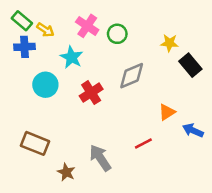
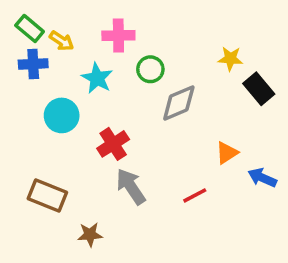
pink cross: (87, 26) -> (118, 36), turned -35
green circle: (117, 34) -> (150, 69), moved
red cross: (91, 93) -> (113, 144), moved
gray arrow: (100, 158) -> (131, 187), moved
brown star: (66, 172) -> (90, 235), turned -30

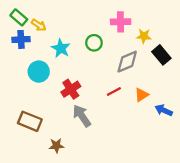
pink cross: (118, 36) -> (121, 22), moved
gray diamond: (179, 103) -> (127, 62), moved
red line: (195, 195) -> (114, 91), moved

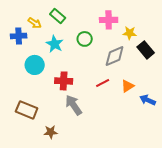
green rectangle: (19, 17) -> (58, 16), moved
red cross: (71, 89) -> (64, 81), turned 36

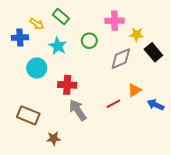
red line: (103, 83) -> (113, 104), moved

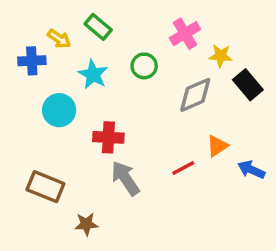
pink cross: (115, 21) -> (185, 34), turned -30

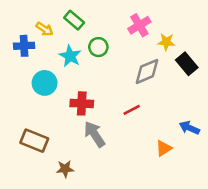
green circle: (144, 66) -> (98, 47), moved
orange triangle: (217, 146) -> (164, 148), moved
red line: (183, 168) -> (132, 110), moved

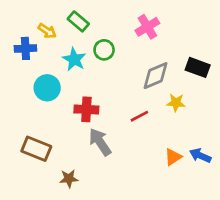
yellow star: (166, 42) -> (176, 103), moved
black rectangle: (187, 64) -> (198, 67), turned -30
blue arrow: (189, 128) -> (200, 156), moved

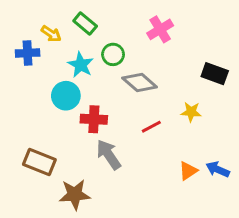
gray diamond: (156, 76) -> (140, 82), moved, turned 64
cyan circle: (47, 88) -> (66, 96), moved
brown star: (69, 179) -> (75, 194), size x1.5

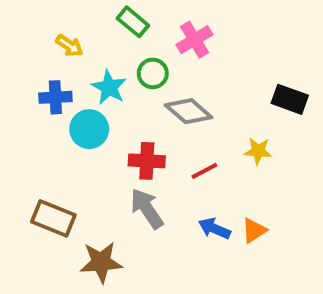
green rectangle: (85, 24) -> (133, 22), moved
pink cross: (160, 29) -> (194, 40), moved
blue cross: (28, 53) -> (55, 97), moved
red cross: (94, 119) -> (147, 161), moved
blue arrow: (218, 169) -> (214, 228), moved

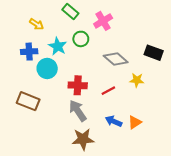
gray diamond: (189, 111) -> (116, 59), moved
brown rectangle: (53, 218) -> (28, 101), moved
brown star: (101, 262) -> (83, 139), moved

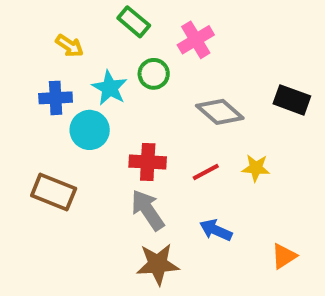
yellow star: (137, 80) -> (256, 168), moved
orange triangle: (135, 122) -> (284, 256), moved

